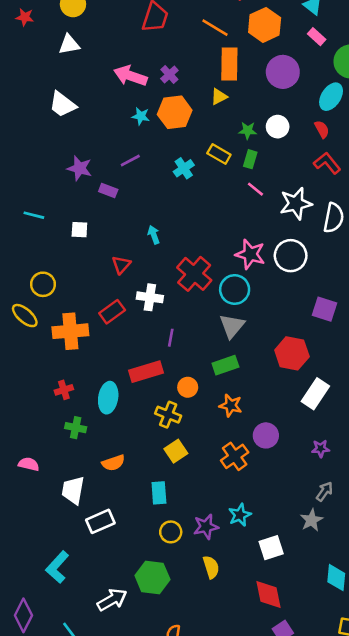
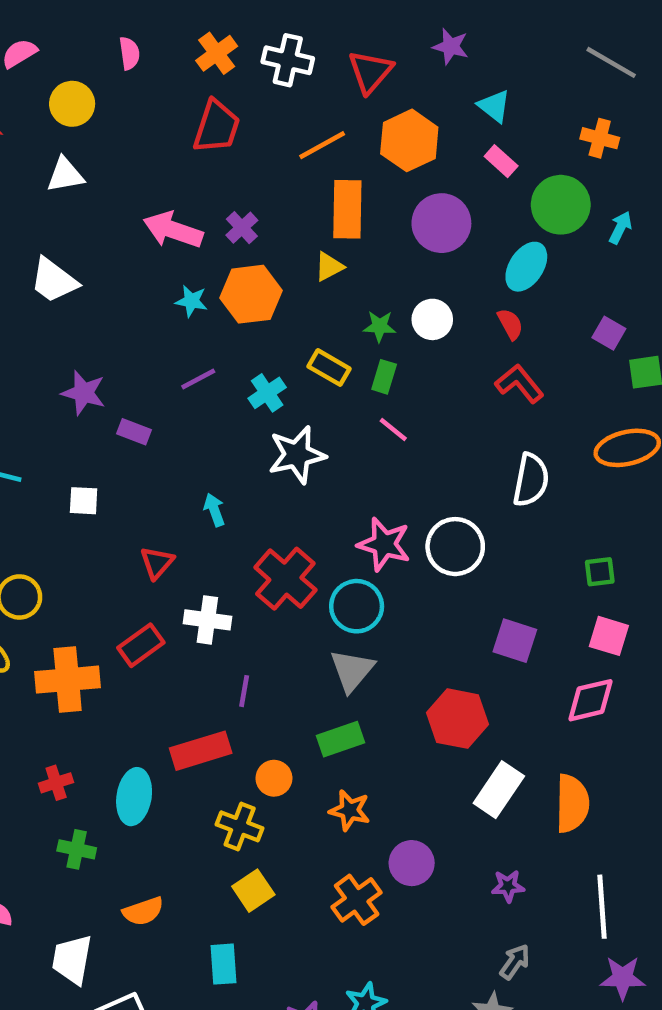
orange line: (215, 28) -> (322, 145), turned -60
purple line: (130, 160) -> (198, 379), moved
white star: (296, 204) -> (297, 455), moved

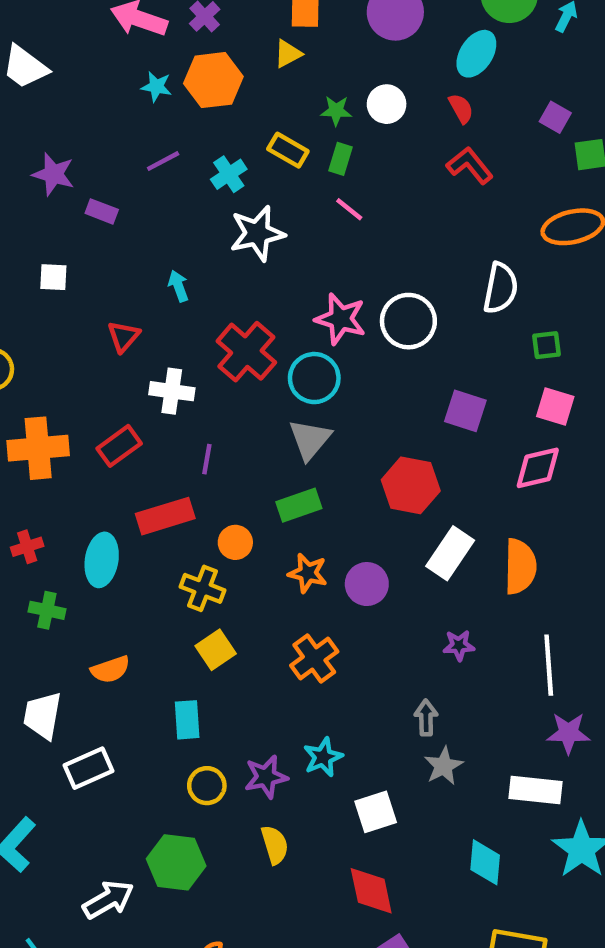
white semicircle: (531, 480) -> (500, 288), moved
red rectangle: (141, 645) -> (119, 446), moved
purple circle: (412, 863) -> (367, 584), moved
gray arrow: (515, 962) -> (426, 718), moved, turned -36

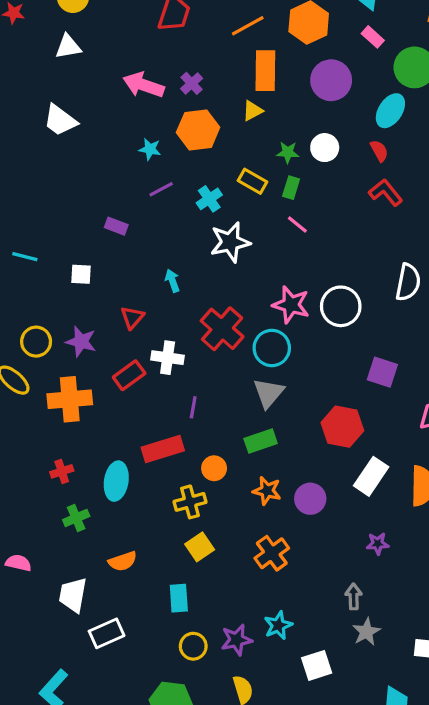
cyan star: (156, 87) -> (150, 149), moved
purple star: (53, 174) -> (81, 342), moved
red rectangle: (119, 446) -> (129, 375), moved
yellow cross: (202, 588) -> (190, 502), turned -36
green cross: (47, 610) -> (76, 518), turned -35

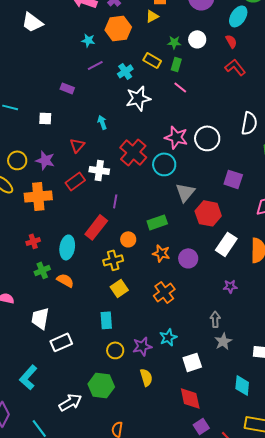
gray triangle: (269, 393) -> (185, 192), moved
red rectangle: (163, 449) -> (96, 227), turned -35
orange semicircle: (123, 561) -> (65, 280), moved, turned -132

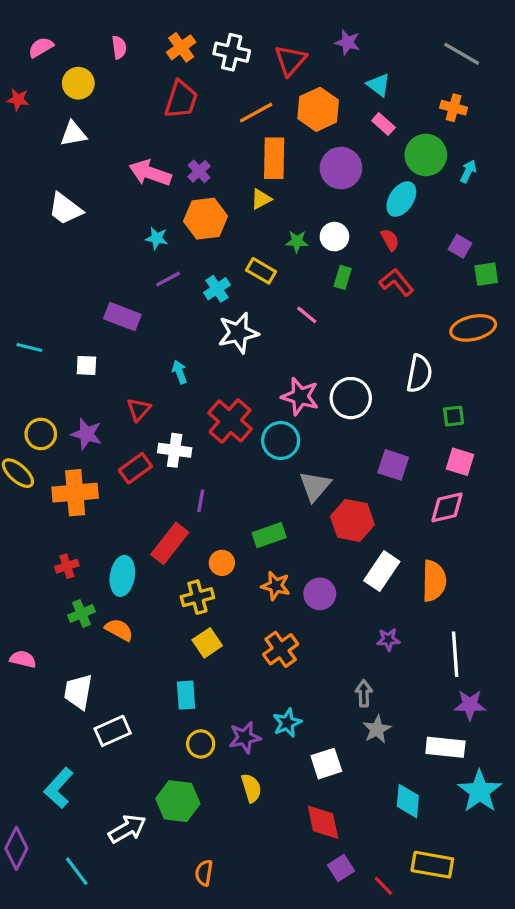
green rectangle: (176, 64) -> (343, 277), moved
purple rectangle: (67, 88) -> (122, 317), size x1.5

